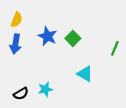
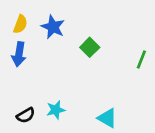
blue star: (47, 36) -> (53, 27), moved
cyan triangle: (85, 74) -> (107, 118), moved

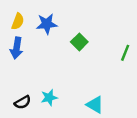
blue star: (53, 27) -> (47, 24), turned -30

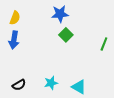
blue star: (47, 24) -> (60, 14), moved
cyan star: (49, 98) -> (51, 83), moved

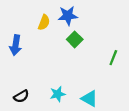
yellow semicircle: (15, 18) -> (44, 22), moved
green line: (104, 44) -> (113, 58), moved

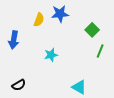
green square: (75, 39) -> (92, 30), moved
cyan star: (58, 94) -> (51, 55), moved

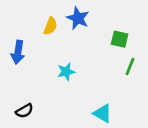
blue star: (60, 14) -> (78, 18), turned 30
green square: (92, 30) -> (120, 39), turned -32

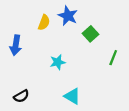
green square: (120, 39) -> (91, 34), moved, turned 35
cyan triangle: (103, 113) -> (72, 96), moved

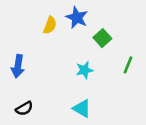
blue arrow: (16, 45) -> (18, 66), moved
cyan star: (58, 62) -> (84, 70), moved

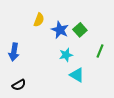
blue star: (77, 18) -> (60, 30), moved
cyan triangle: (82, 108) -> (77, 75), moved

